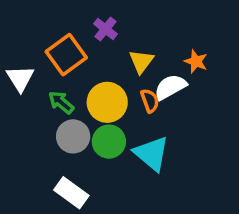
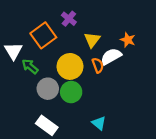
green arrow: (61, 102) -> (30, 66), moved
cyan triangle: (152, 153) -> (99, 123), moved, size x0.6

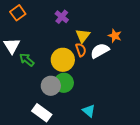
orange square: (43, 35) -> (18, 13), moved, size x0.7
orange semicircle: (98, 65) -> (81, 50), moved
gray circle: (48, 89) -> (51, 86), moved

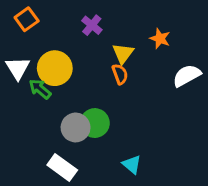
orange star: (115, 36) -> (160, 39), moved
white semicircle: (100, 51) -> (187, 76), moved
yellow circle: (63, 60) -> (55, 68), moved

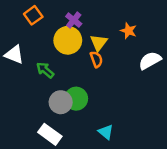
orange square: (27, 19) -> (33, 15), moved
white triangle: (18, 68) -> (14, 55), turned -36
yellow circle: (55, 68) -> (68, 40), moved
green arrow: (40, 89) -> (45, 70), moved

